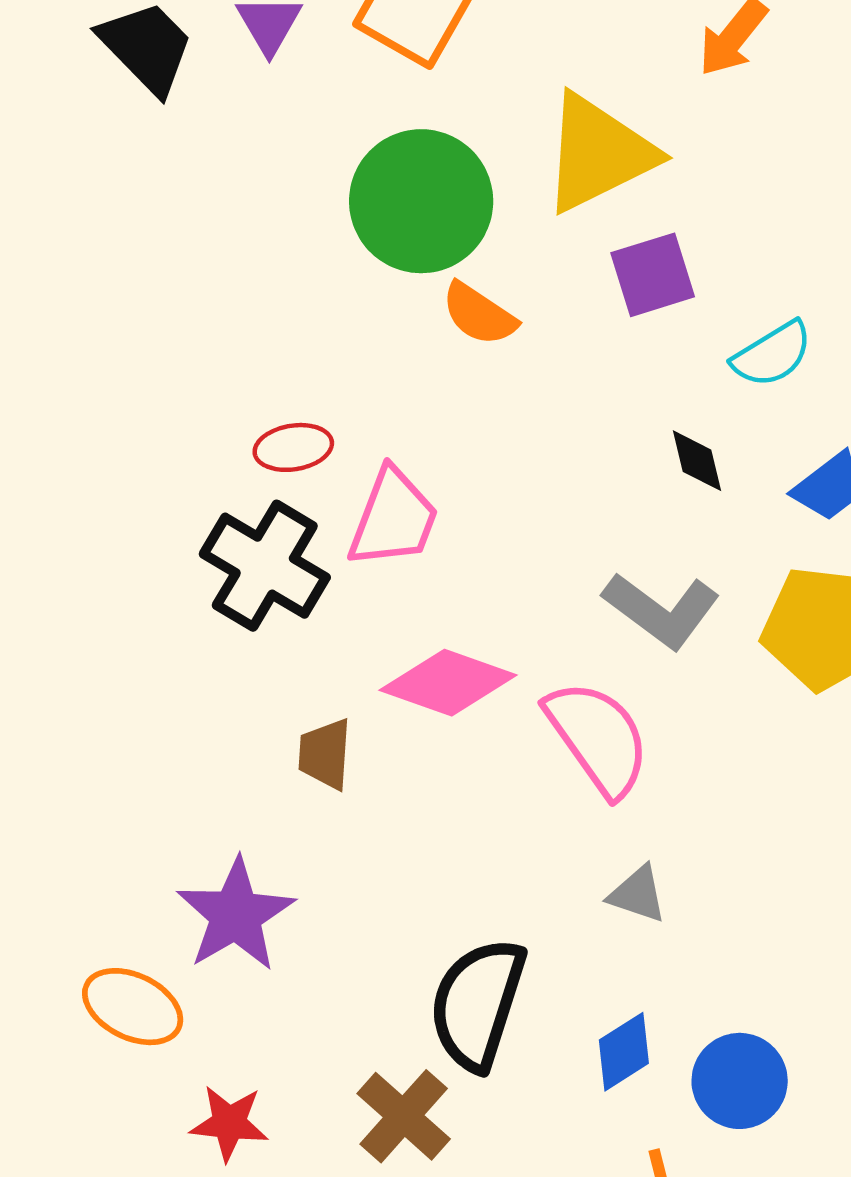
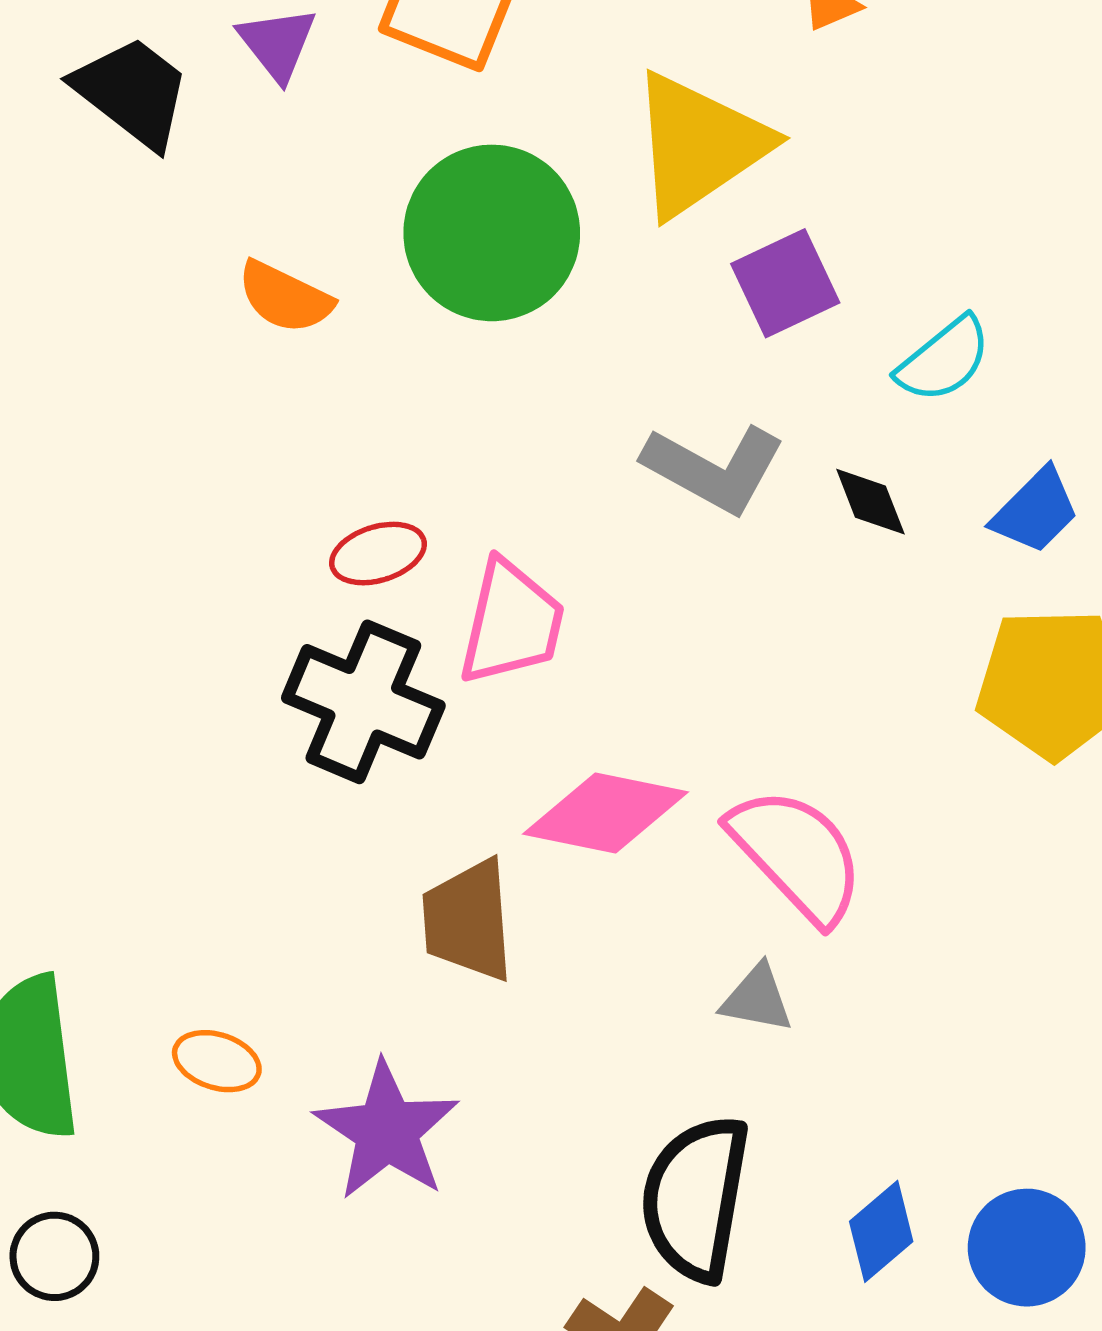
orange semicircle: (479, 314) -> (285, 297), moved
gray L-shape: (661, 610) -> (714, 469), moved
brown trapezoid: (325, 754) -> (468, 920), size x1.4
gray triangle: (638, 894) -> (757, 999), moved
orange ellipse: (133, 1007) -> (217, 1061), moved, size x0.7

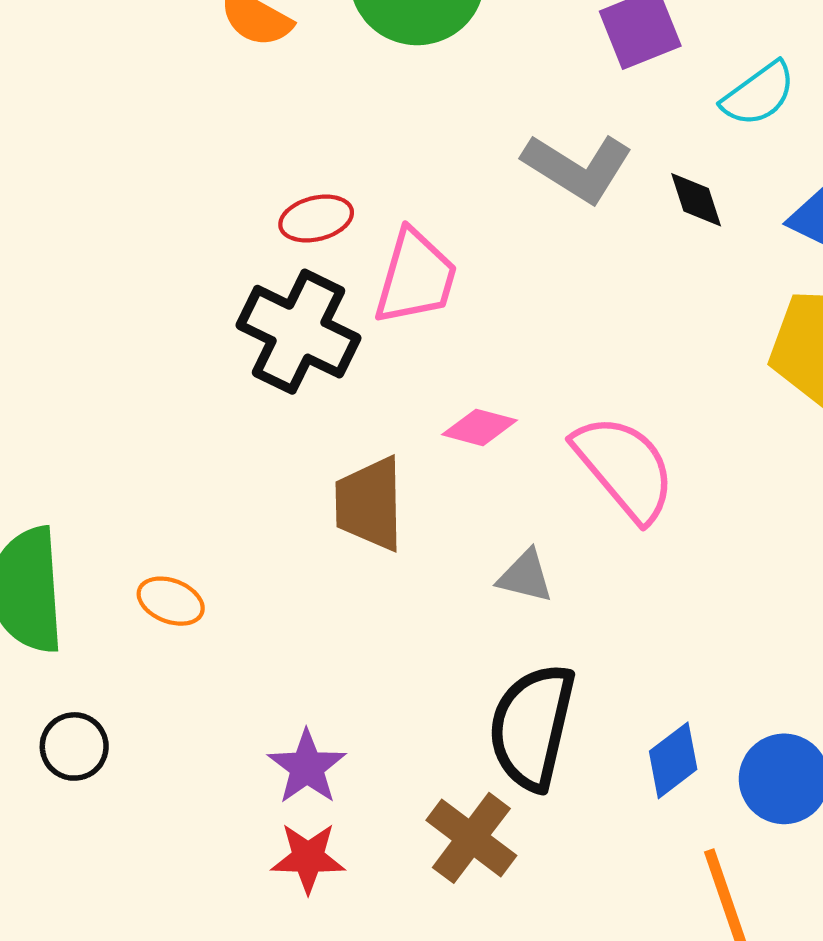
pink diamond: (606, 813) -> (480, 427), size x0.6
gray triangle: (757, 999) -> (525, 576), moved
purple star: (387, 1131) -> (307, 767), moved, size x0.7
black circle: (54, 1256) -> (74, 746), moved

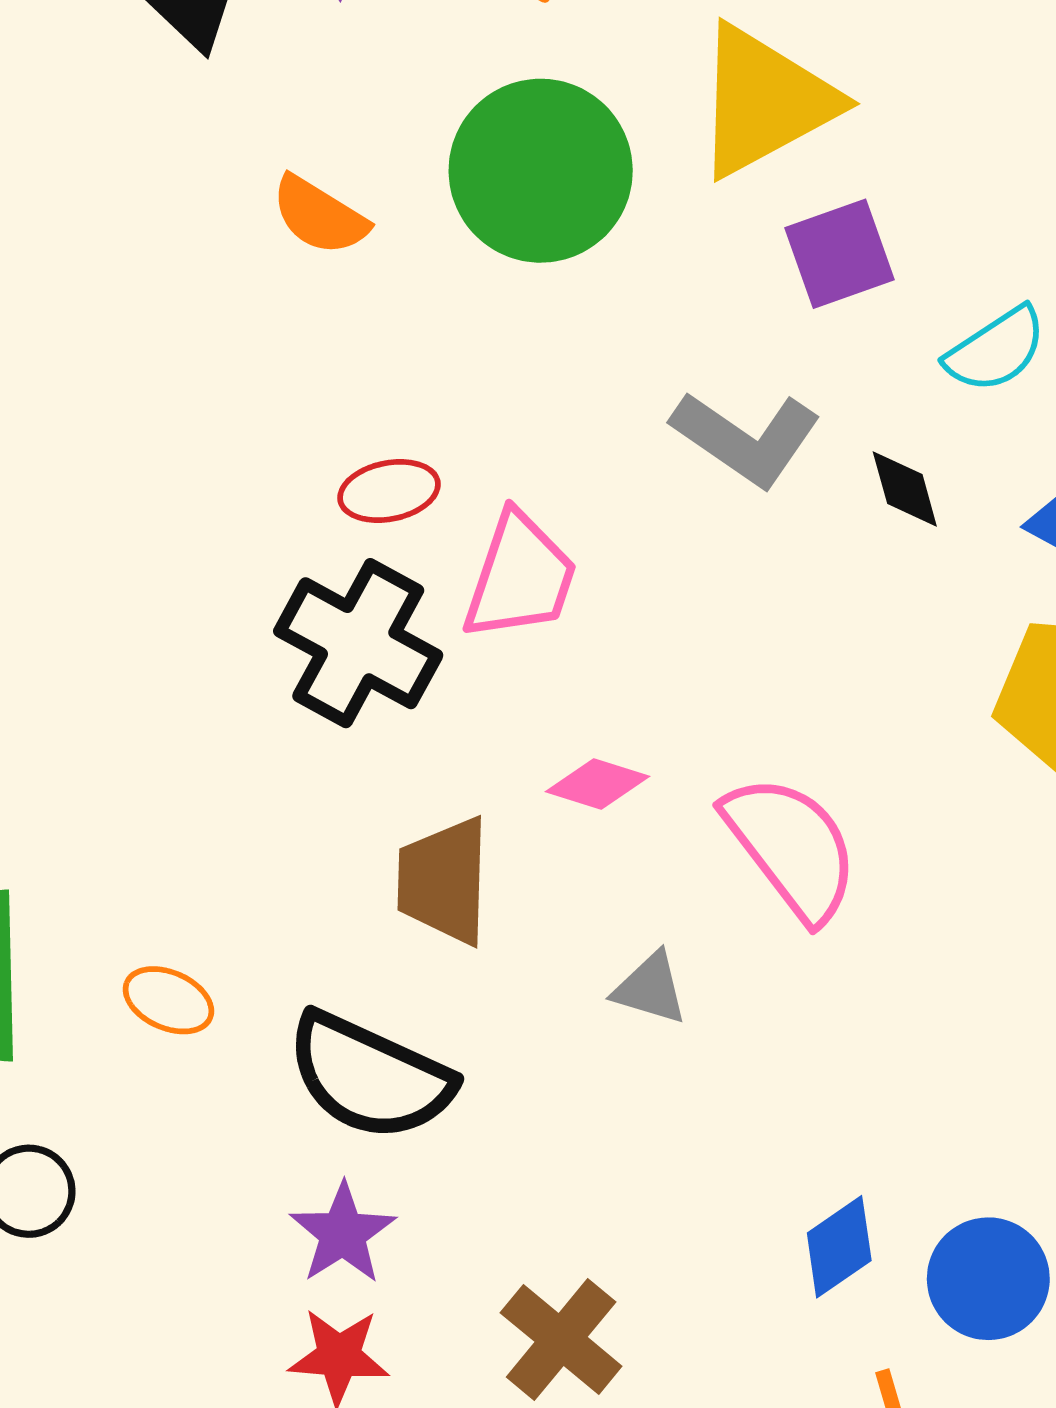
black semicircle: (532, 727) -> (370, 1076), moved, turned -81

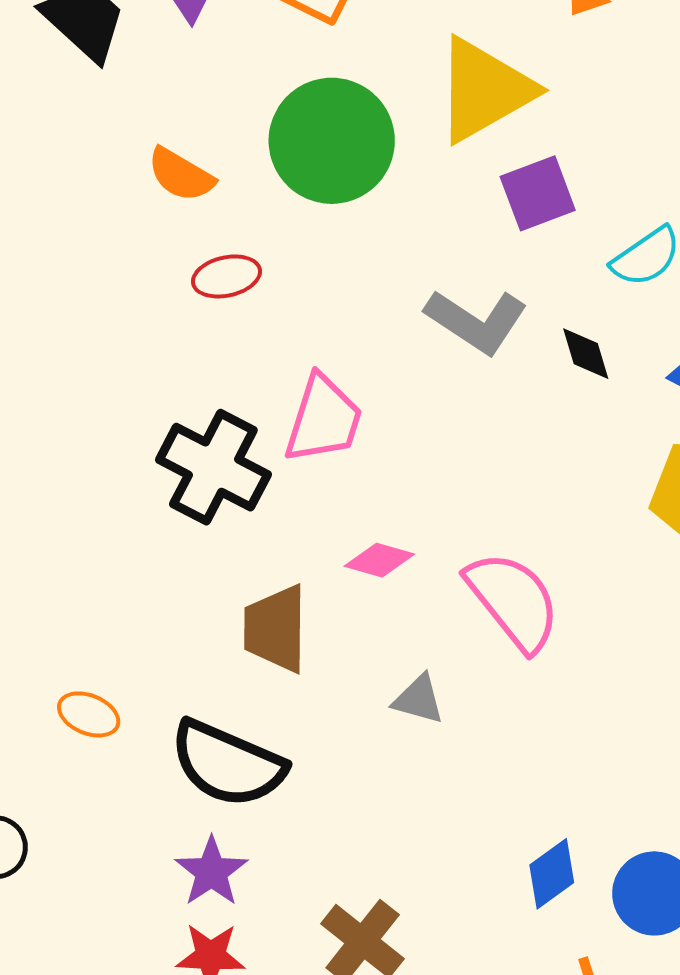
red ellipse: (389, 491) -> (226, 276), moved

